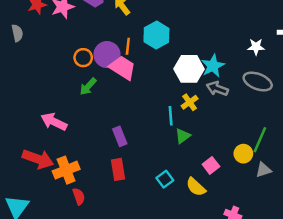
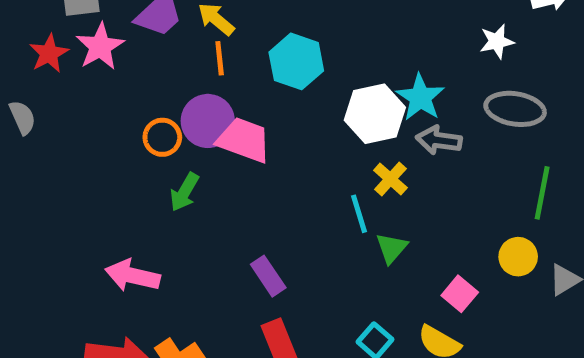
orange line: (128, 46) -> (220, 58), moved
green line: (260, 140) -> (542, 193), moved

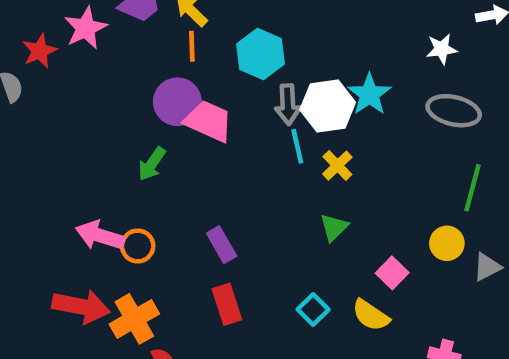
red star: (49, 53) -> (40, 51), moved
orange circle: (162, 137) -> (138, 246), moved
gray arrow: (439, 140) -> (288, 104), moved, turned -105
cyan line: (359, 214) -> (297, 146), moved

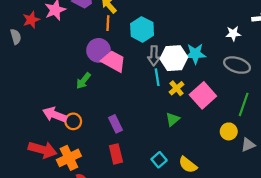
cyan star: (369, 94) -> (195, 54), turned 30
pink square: (392, 273) -> (203, 95), moved, size x1.6

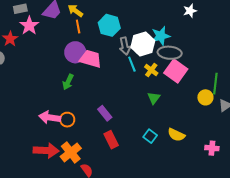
gray ellipse: (237, 65) -> (170, 53), moved
green line: (244, 104) -> (215, 84), moved

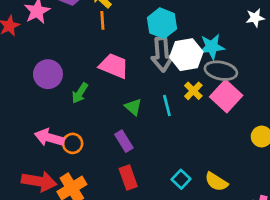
cyan hexagon: (109, 25) -> (162, 23), moved
gray arrow: (125, 46) -> (162, 54), size x1.4
purple circle: (75, 52) -> (48, 74), moved
cyan line: (132, 64) -> (167, 105), moved
green triangle: (154, 98) -> (133, 107), moved, turned -32

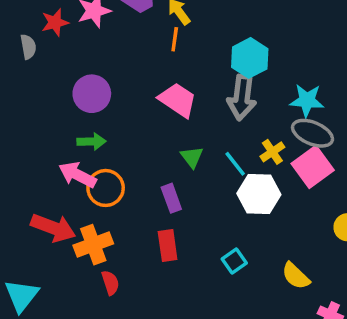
white hexagon: (186, 55) -> (259, 194), moved
green arrow: (80, 93) -> (91, 142), moved, turned -135
cyan line: (167, 105) -> (235, 164), turned -35
orange circle: (73, 143) -> (106, 188), size x1.4
yellow semicircle: (216, 182) -> (296, 276), moved

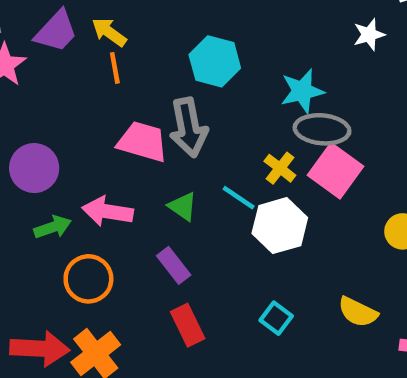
gray arrow: (242, 97) -> (188, 127), moved
pink arrow: (77, 175) -> (108, 212), moved

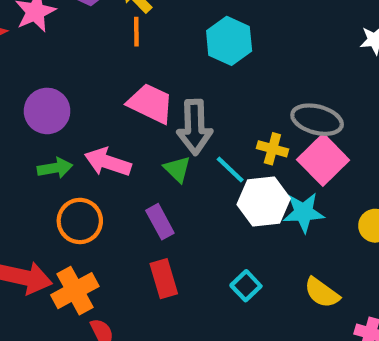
cyan star: (302, 91) -> (304, 212), moved
gray arrow: (188, 127) -> (195, 127), moved
yellow cross: (280, 168) -> (272, 149), turned -32

